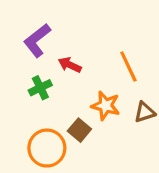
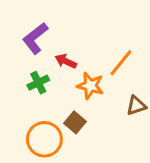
orange line: (128, 67) -> (121, 63), turned 64
orange star: (106, 106) -> (90, 86), moved

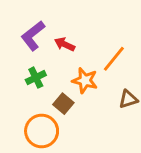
red arrow: (66, 61) -> (65, 44), moved
brown square: (75, 122) -> (63, 104), moved

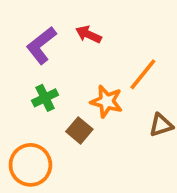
red arrow: (65, 44) -> (88, 34), moved
orange circle: (42, 131) -> (30, 165), moved

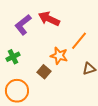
red arrow: (88, 34) -> (49, 19), size x1.5
green cross: (45, 98) -> (13, 57), moved

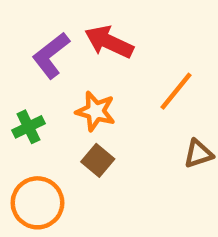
orange star: (59, 56) -> (96, 111), moved

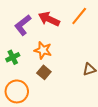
orange line: (176, 91) -> (79, 16), moved

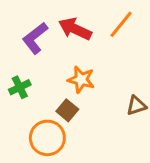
orange star: (43, 50) -> (81, 80), moved
orange circle: (17, 91) -> (47, 138), moved

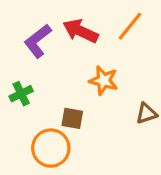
orange star: (81, 80) -> (104, 80), moved
brown square: (67, 110) -> (72, 118), turned -30

